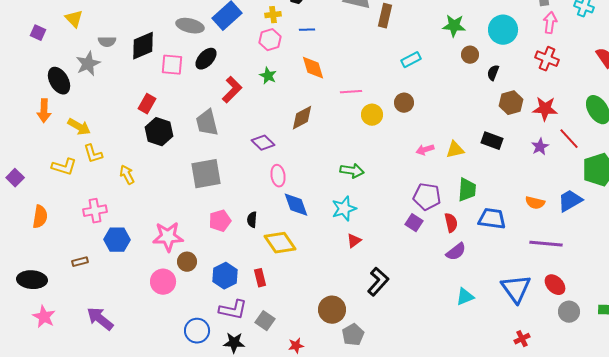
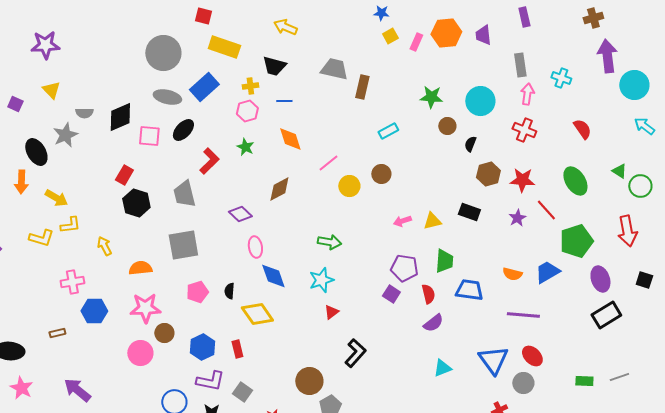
pink line: (351, 92) -> (328, 163), turned -35
yellow L-shape: (93, 154) -> (70, 225), turned -80
orange semicircle: (40, 217) -> (140, 268), moved, turned -105
gray circle: (569, 312) -> (523, 383), moved

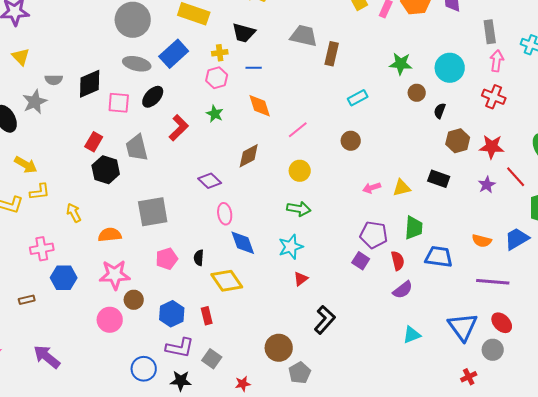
yellow circle: (349, 186) -> (300, 171), moved
gray trapezoid: (184, 194) -> (137, 148), moved

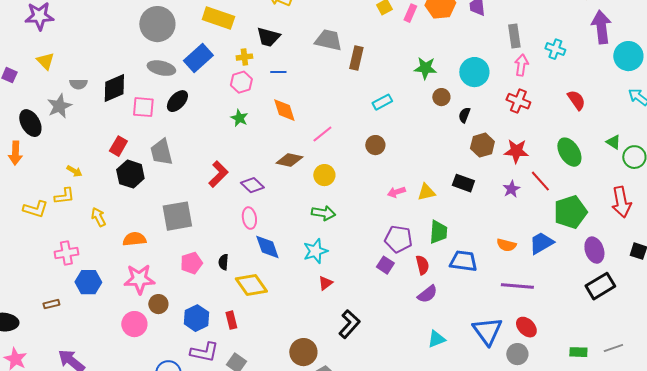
red L-shape: (179, 128) -> (218, 174), moved
brown diamond: (249, 156) -> (289, 160), moved, turned 40
yellow arrow: (26, 165) -> (74, 171), moved, size x0.7
purple diamond: (210, 181) -> (252, 185), moved

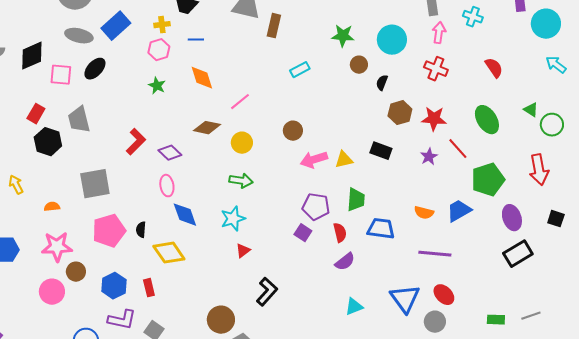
brown circle: (375, 145) -> (293, 131), moved
pink arrow: (396, 192) -> (314, 160), size x1.5
orange semicircle: (134, 239) -> (52, 207), size x0.7
pink pentagon: (191, 263) -> (109, 231), size x1.5

